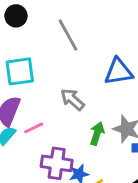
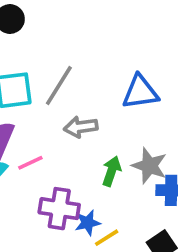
gray line: (68, 35) -> (59, 86), moved, turned 60
gray arrow: (72, 99) -> (81, 127), turned -50

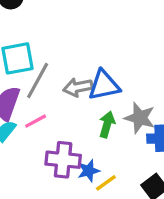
gray line: (59, 86) -> (38, 81), moved
blue triangle: (140, 92) -> (104, 85), moved

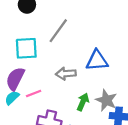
gray line: (38, 81) -> (58, 31), moved
blue triangle: (104, 85) -> (97, 61), moved

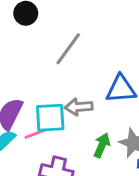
cyan square: (26, 48) -> (50, 118), moved

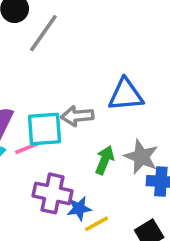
gray line: (68, 49) -> (43, 33), moved

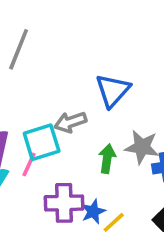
blue triangle: (126, 95) -> (113, 90), turned -30
pink line: (27, 148) -> (29, 165), turned -30

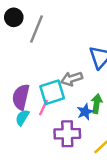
blue star: (93, 211) -> (85, 112), moved

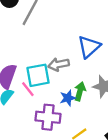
pink line: (43, 107) -> (28, 89), turned -70

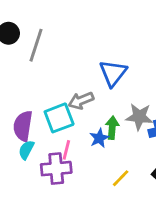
pink line: (28, 89) -> (66, 150), moved, turned 63
purple cross: (48, 117) -> (56, 169), moved

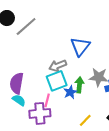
gray line: (36, 45) -> (26, 26), turned 30
cyan square: (59, 118) -> (57, 81), moved
cyan semicircle: (26, 150) -> (19, 100), turned 96

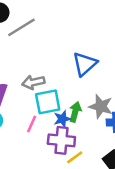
gray arrow: (58, 66) -> (33, 82), moved
purple cross: (40, 113) -> (61, 140), moved

